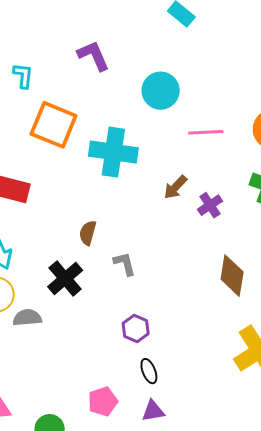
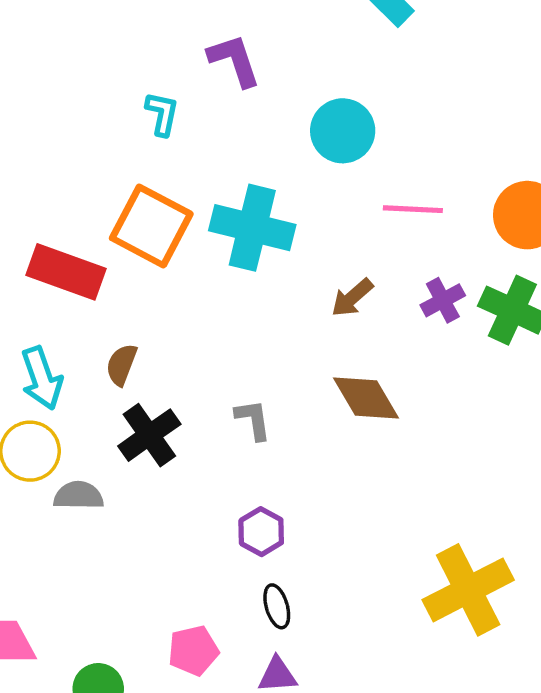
cyan L-shape: (23, 76) -> (162, 114), moved
orange square: (54, 125) -> (151, 226), moved
purple cross: (210, 205) -> (443, 300), moved
brown semicircle: (88, 233) -> (121, 365), moved
brown diamond: (232, 276) -> (366, 398), moved, turned -45

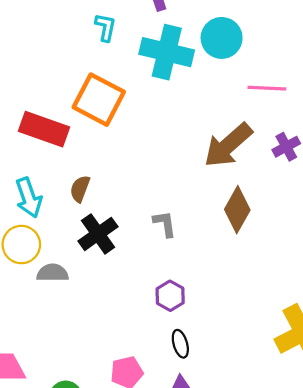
cyan cross: (252, 228) -> (167, 52), moved
brown arrow: (352, 298) -> (228, 145), size x1.8
brown diamond: (366, 398) -> (237, 210), turned 60

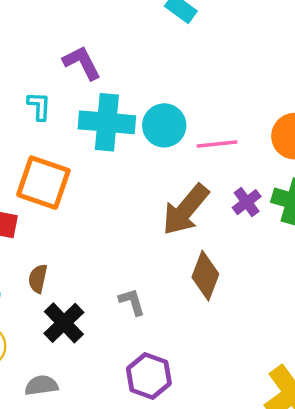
cyan circle: (222, 38) -> (164, 125), moved
gray semicircle: (53, 273) -> (41, 385), moved
purple hexagon: (170, 296) -> (149, 376), size x1.4

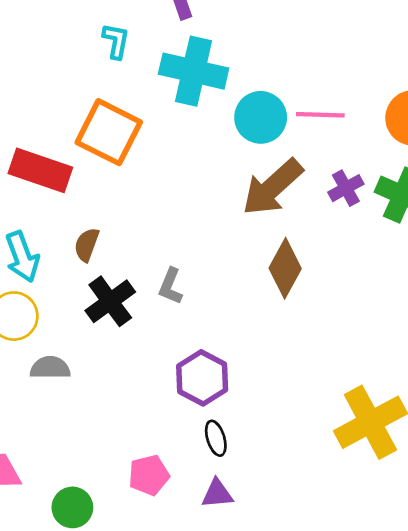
cyan circle: (164, 125) -> (261, 117), moved
gray L-shape: (132, 302) -> (171, 286), moved, turned -148
gray semicircle: (41, 385) -> (50, 368), moved

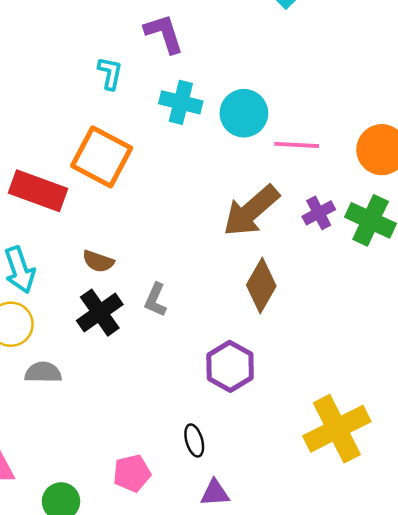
cyan cross: (194, 71) -> (181, 102), size x0.7
cyan circle: (261, 117) -> (244, 113), moved
brown semicircle: (87, 245) -> (98, 261), moved, turned -92
purple hexagon: (202, 378) -> (230, 366), moved
purple triangle: (217, 494) -> (215, 493), moved

